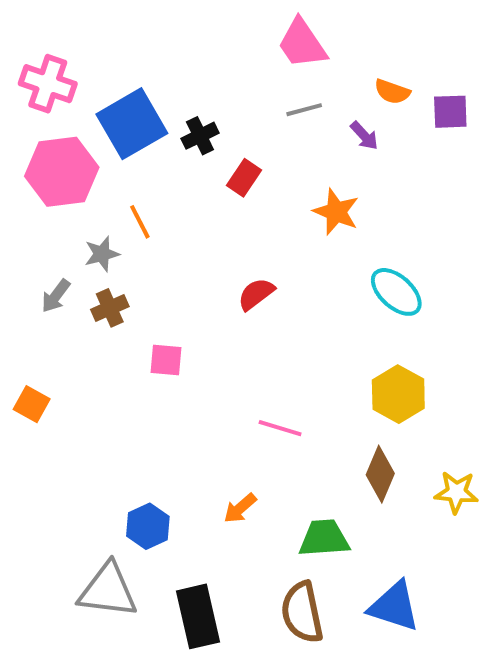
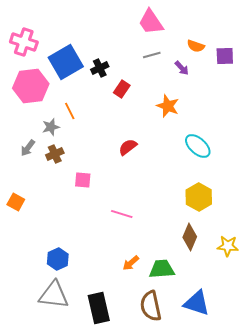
pink line: (280, 428) -> (122, 214), moved
orange arrow: (240, 508) -> (131, 263), moved
blue hexagon: (148, 526) -> (58, 259), moved

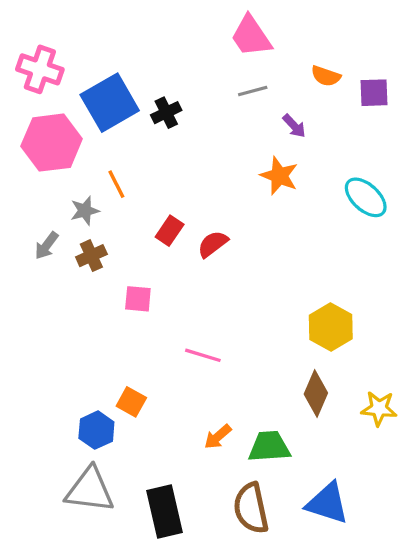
purple arrow: (182, 68) -> (294, 126), moved
red rectangle: (122, 89) -> (170, 231), moved
cyan ellipse: (198, 146) -> (366, 197), moved
orange square: (16, 202) -> (131, 402), moved

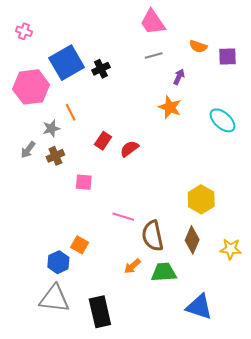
pink cross: (40, 69) -> (24, 31), moved, size x0.6
purple arrow: (294, 126) -> (179, 77), turned -112
brown semicircle: (251, 508) -> (153, 236), moved

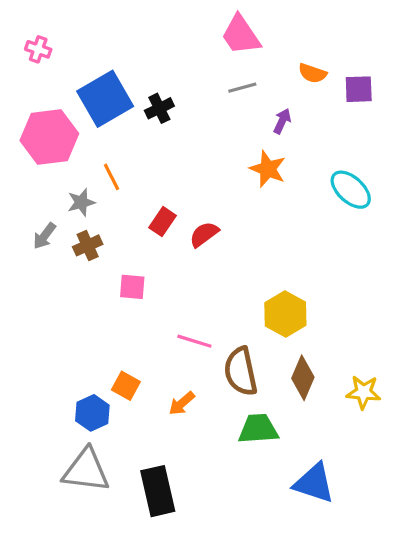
yellow hexagon: (201, 199) -> (285, 314), moved
orange arrow: (132, 266) -> (182, 403), moved

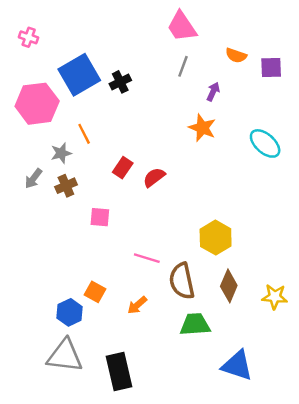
gray line: (242, 88) -> (183, 66), turned -55

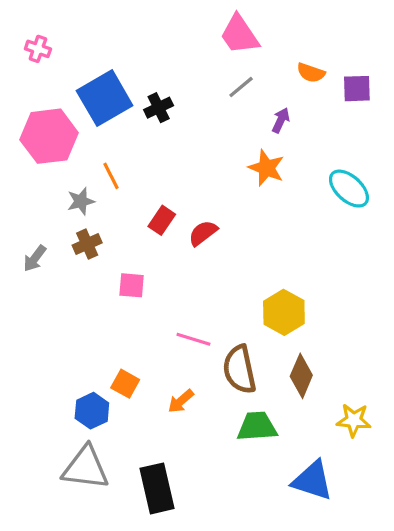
gray line: (183, 66) -> (241, 87), turned 30
gray arrow: (33, 178) -> (35, 258), moved
yellow star: (275, 297) -> (354, 420), moved

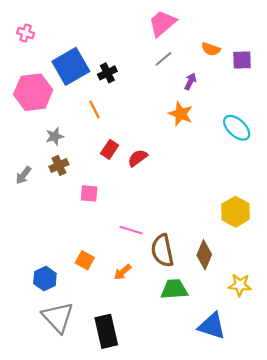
pink trapezoid: (239, 35) -> (162, 23), turned 84
orange line: (111, 176) -> (94, 109), moved
yellow hexagon: (284, 312) -> (236, 212), moved
blue hexagon: (92, 411) -> (45, 279), moved
gray triangle: (86, 468) -> (58, 317), turned 40

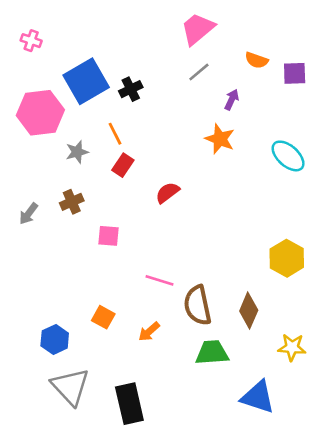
gray star: (55, 136) -> (77, 152), moved
red rectangle: (110, 149) -> (123, 165), moved

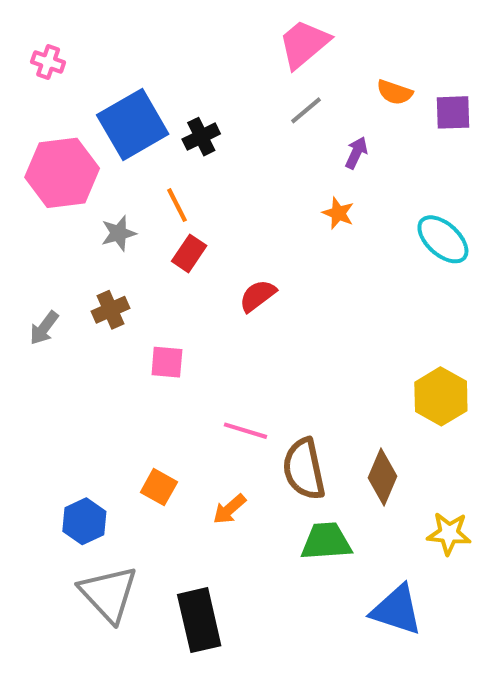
orange star: (220, 139) -> (338, 213), size x0.7

